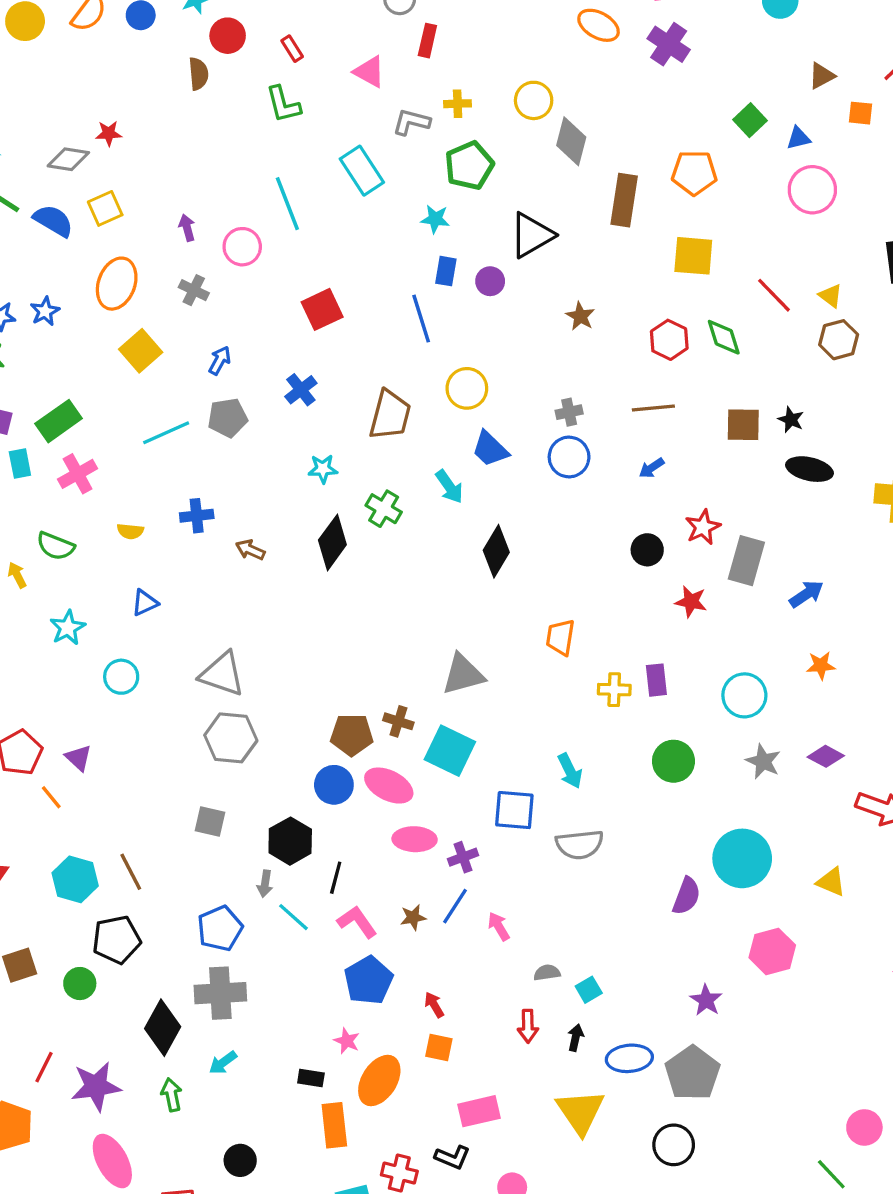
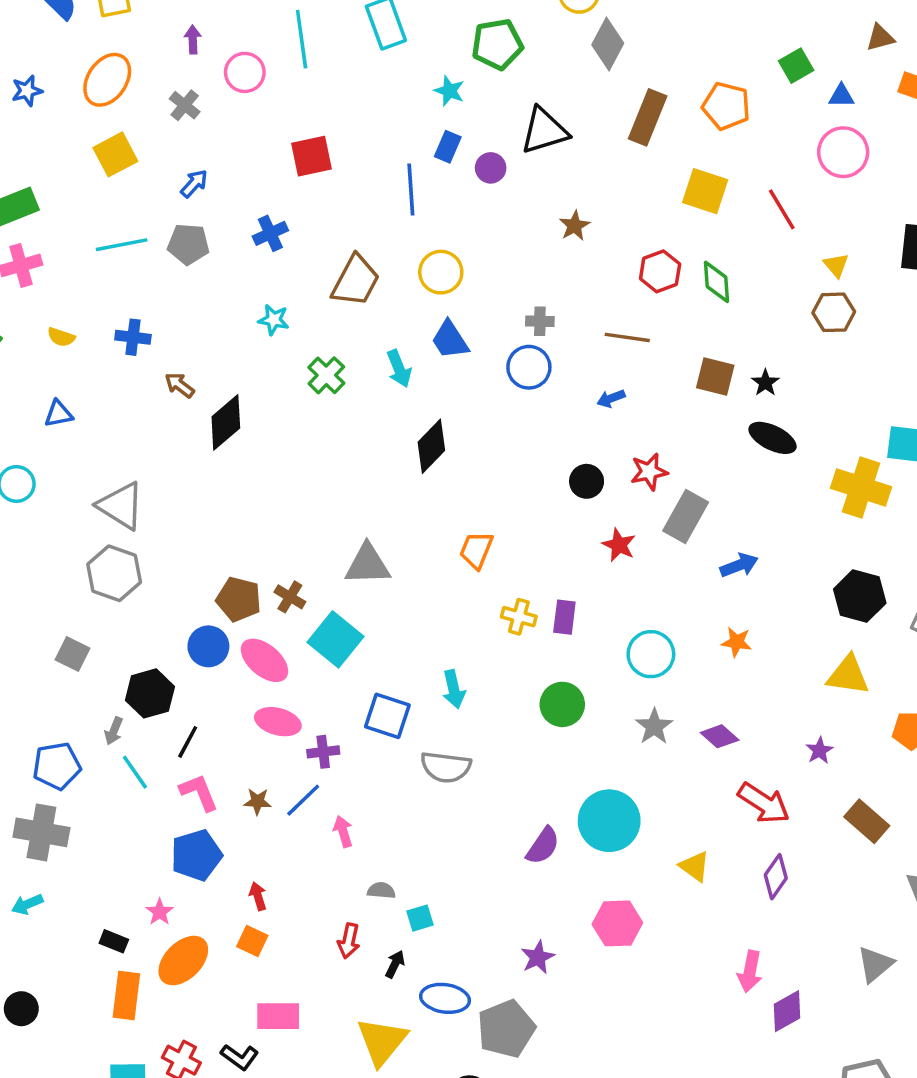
red line: (774, 295) -> (782, 209), moved
black diamond: (332, 542) -> (226, 422), moved

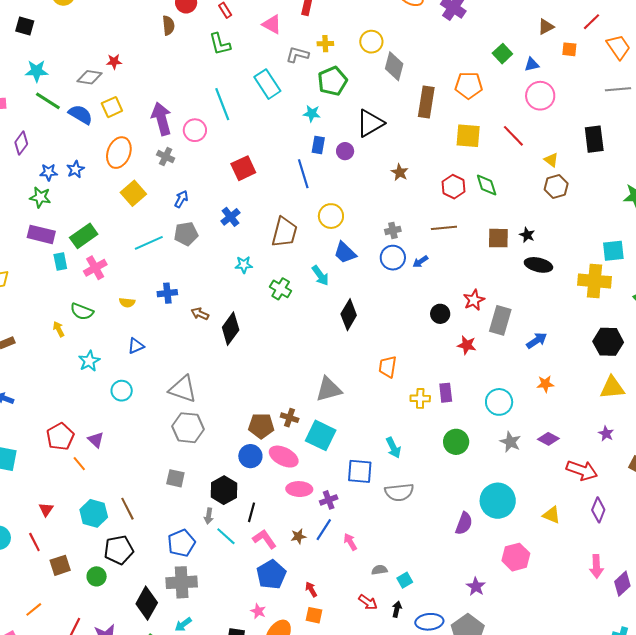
purple arrow: (193, 40) -> (161, 119), size x2.0
blue arrow: (611, 398) -> (420, 262), moved
red arrow: (349, 941) -> (368, 602), turned -54

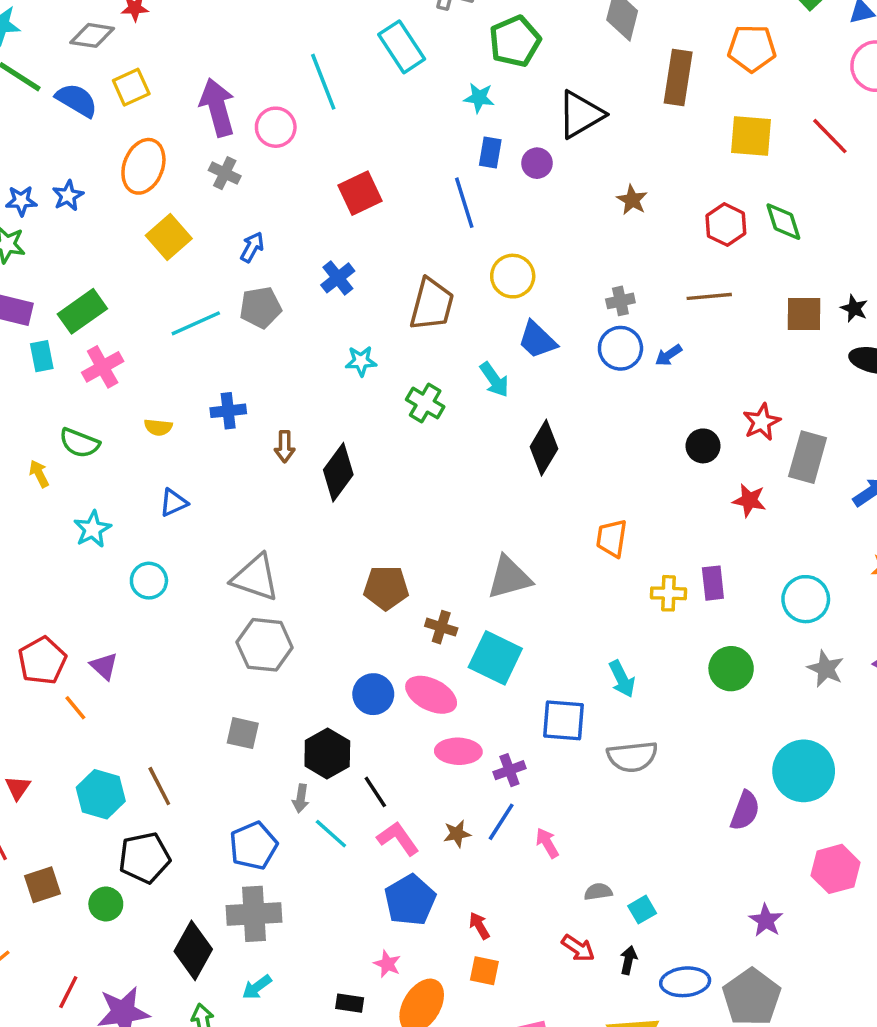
brown arrow: (200, 314) -> (285, 447), turned -114
brown pentagon: (261, 426) -> (386, 588), moved
black line: (252, 512) -> (375, 792), turned -48

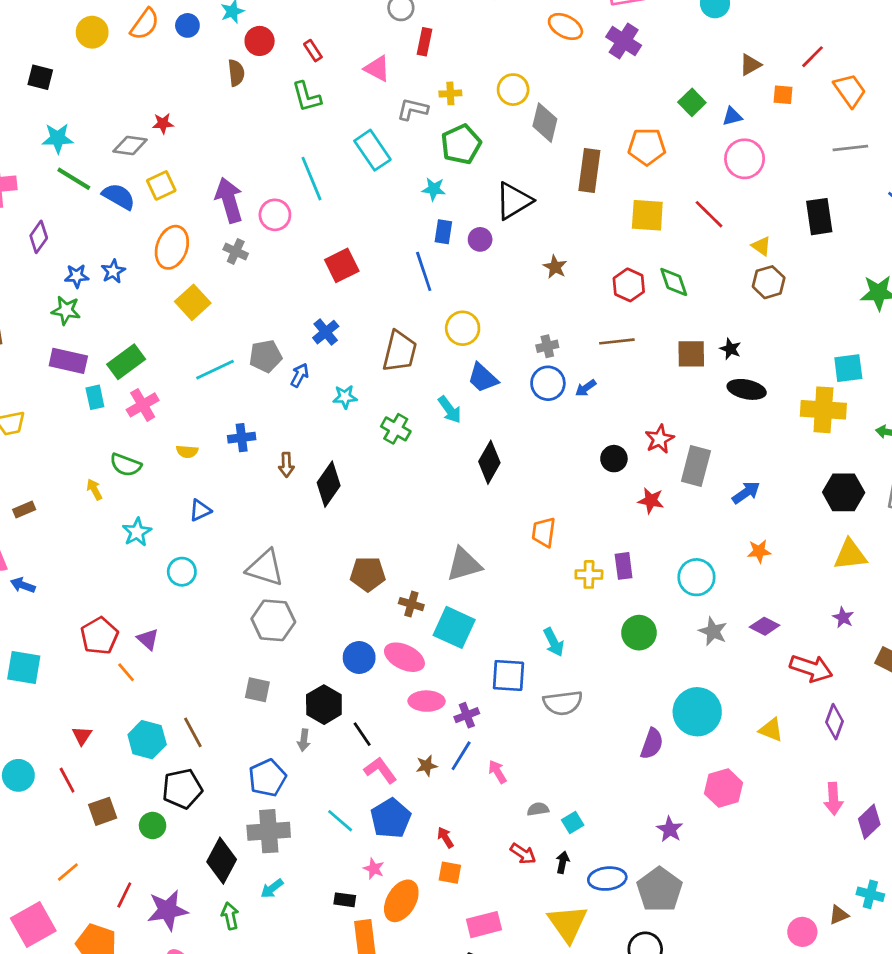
blue arrow: (252, 247) -> (300, 375), moved
cyan line: (331, 834) -> (340, 821), moved

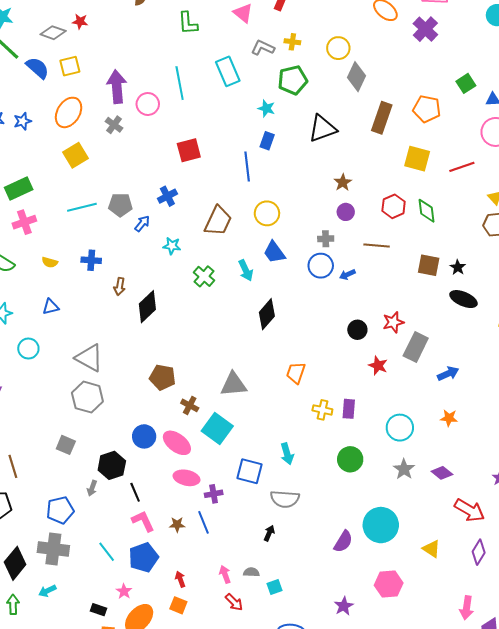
red line: (709, 214) -> (462, 167), turned -75
purple circle: (480, 239) -> (346, 212), moved
blue line: (461, 756) -> (203, 522), turned -65
pink arrow: (497, 772) -> (225, 574), moved
black arrow: (563, 862) -> (269, 533), moved

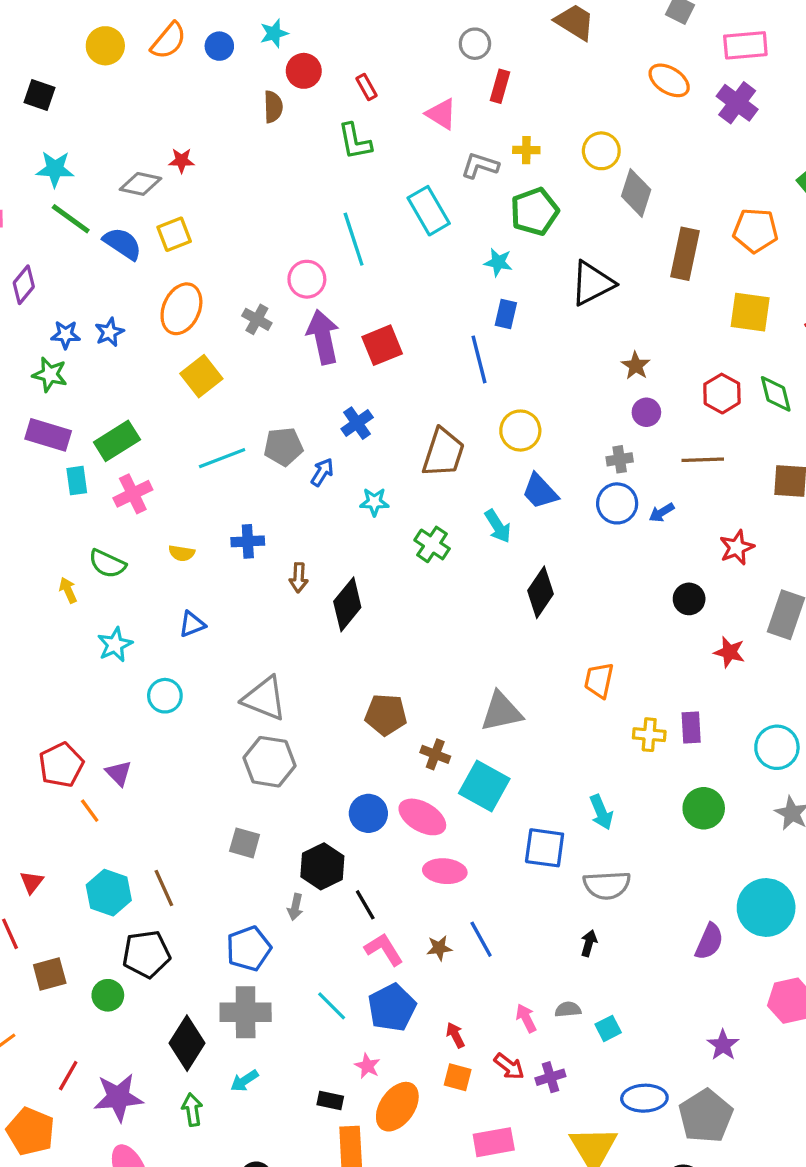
purple arrow: (117, 87) -> (323, 337), moved
red star: (393, 322) -> (737, 547), moved
purple cross: (214, 494) -> (550, 1077), moved
red arrow: (234, 602) -> (509, 1066), moved

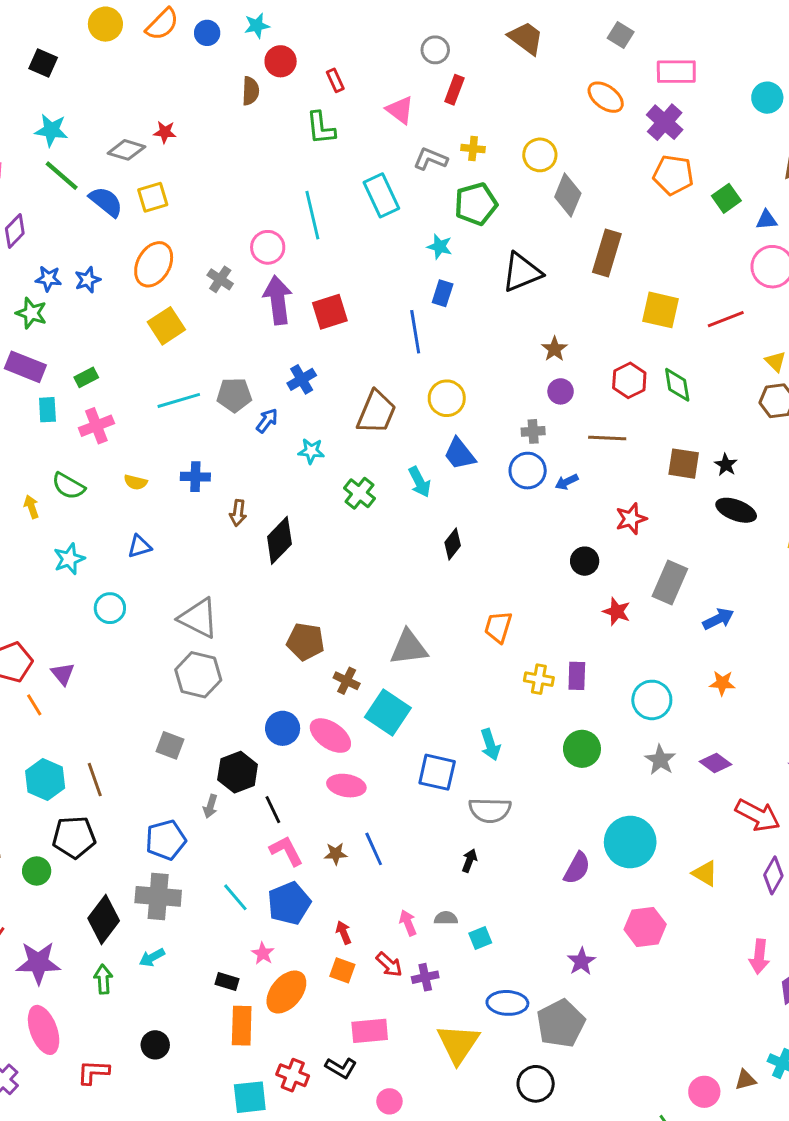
orange pentagon: (755, 230) -> (673, 175), moved
green rectangle: (117, 441) -> (86, 377), size x0.6
black diamond: (540, 592) -> (453, 544), size x0.7

